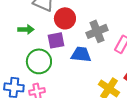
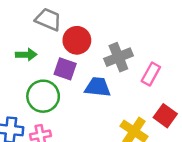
purple square: (56, 40) -> (65, 69), turned 30

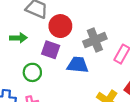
green circle: (43, 96) -> (32, 72), size x0.7

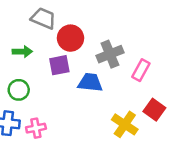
purple square: (51, 50) -> (59, 65), turned -30
green circle: (32, 72) -> (19, 90), moved

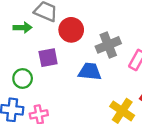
green arrow: (22, 52) -> (23, 28), moved
purple square: (59, 65) -> (48, 58), moved

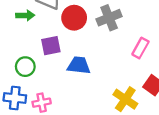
gray cross: (108, 45) -> (109, 18), moved
blue trapezoid: (90, 72) -> (79, 65), moved

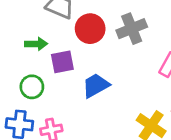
green arrow: (25, 15) -> (36, 44), moved
blue trapezoid: (79, 65) -> (96, 85), turned -35

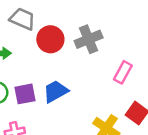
purple square: (62, 62) -> (25, 94), moved

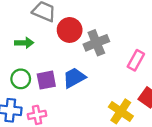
gray cross: (89, 39) -> (96, 43), moved

